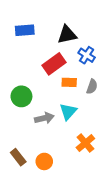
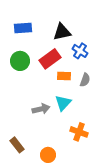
green circle: (21, 96) -> (20, 61), moved
orange cross: (85, 143) -> (79, 132), turned -30
orange circle: (44, 161) -> (48, 155), moved

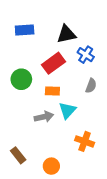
green circle: (20, 61) -> (21, 79), moved
orange rectangle: (64, 76) -> (52, 91), moved

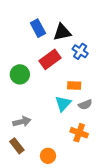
blue rectangle: (25, 30) -> (38, 28), moved, turned 66
gray semicircle: (91, 86) -> (85, 105), moved, turned 48
orange rectangle: (52, 91) -> (74, 85), moved
gray arrow: (44, 117) -> (22, 122), moved

